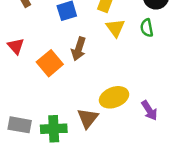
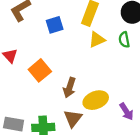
yellow triangle: (115, 28) -> (97, 40), turned 42
brown arrow: (79, 49) -> (69, 88), moved

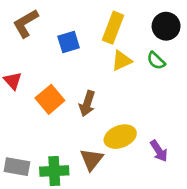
green semicircle: (124, 40) -> (156, 61), turned -35
brown arrow: (69, 88) -> (87, 104), moved

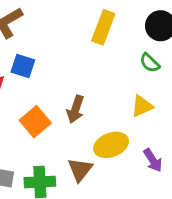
blue square: (69, 42) -> (23, 66), moved, turned 35
yellow triangle: (122, 61) -> (142, 106), moved
orange square: (50, 99) -> (35, 122), moved

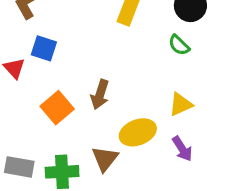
yellow triangle: (142, 106) -> (181, 104), moved

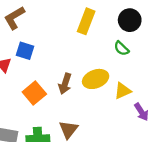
yellow ellipse: (138, 132) -> (96, 79), moved
purple arrow: (182, 149) -> (141, 112), moved

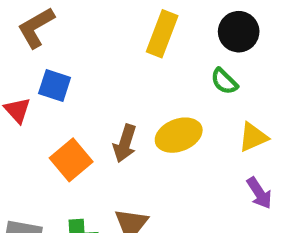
yellow triangle: (123, 91) -> (253, 137), moved

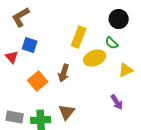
yellow rectangle: (162, 34) -> (79, 37), moved
yellow ellipse: (179, 135) -> (95, 58), moved
purple arrow: (259, 193) -> (117, 102), moved

